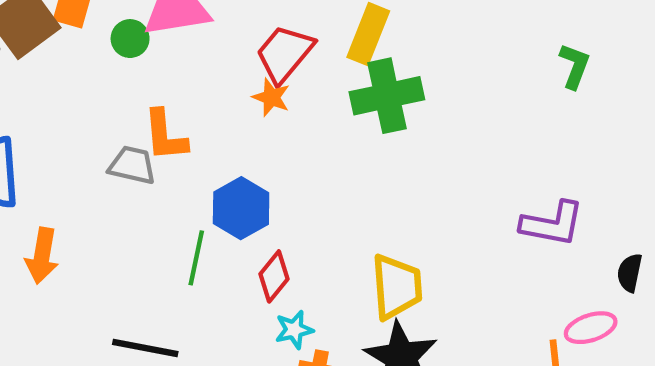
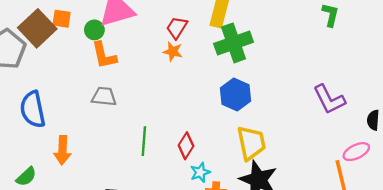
red trapezoid: (285, 54) -> (177, 28), size x0.7
orange L-shape: (165, 135) -> (104, 55), moved
blue hexagon: (241, 208) -> (236, 94), moved
purple L-shape: (552, 224) -> (329, 99), turned 60

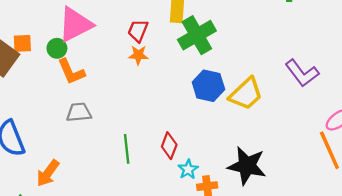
yellow trapezoid: (251, 143) -> (246, 94), moved, turned 69
orange arrow: (62, 150) -> (48, 173), turned 44

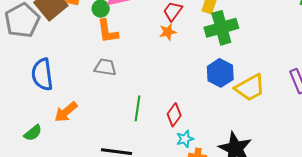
orange star: (138, 55) -> (168, 32), turned -30

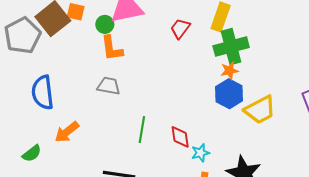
orange star: (168, 32) -> (229, 71), moved
red diamond: (174, 115) -> (180, 137), turned -45
cyan star: (185, 139) -> (200, 153), moved

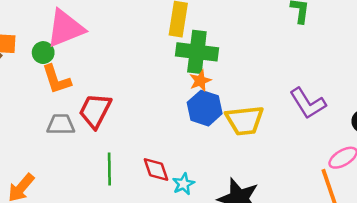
red trapezoid: (180, 28) -> (95, 111), moved, size x1.4
green cross: (231, 47) -> (197, 52), turned 32
yellow trapezoid: (260, 110) -> (245, 120), turned 32

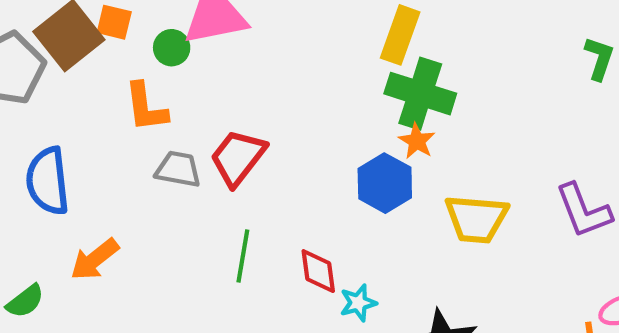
orange L-shape: (56, 79) -> (146, 107), moved
orange star: (200, 81) -> (417, 141), turned -30
blue hexagon: (205, 108) -> (385, 183), moved

